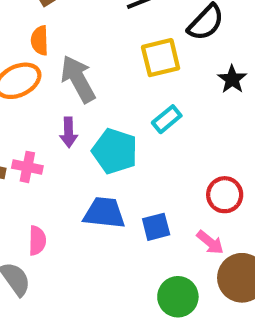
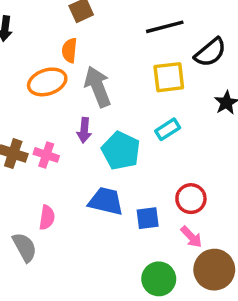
red circle: (225, 195) -> (191, 199), moved

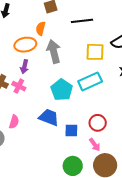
black line: (165, 27) -> (82, 21), moved
cyan rectangle: (168, 129) -> (90, 81), size x1.6
purple arrow: (84, 130) -> (24, 67), moved

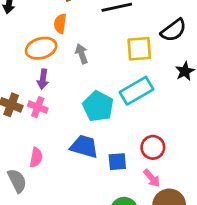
gray arrow: (54, 51) -> (82, 54), size x0.6

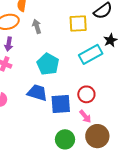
cyan rectangle: (137, 91) -> (91, 54), moved
blue square: (117, 162) -> (61, 104), size x1.5

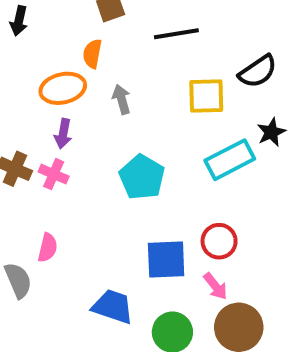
blue trapezoid: (37, 93) -> (113, 307), moved

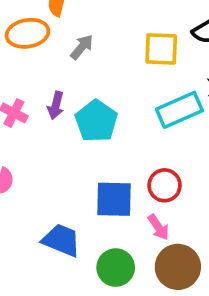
gray arrow: (122, 99) -> (82, 47), turned 52
purple arrow: (63, 134) -> (56, 105), moved

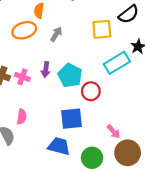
red circle: (165, 185) -> (91, 91), moved
blue square: (114, 199) -> (72, 119), moved

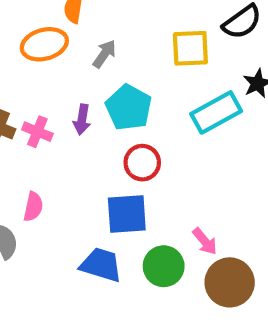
cyan pentagon: (70, 75) -> (129, 108), moved
red circle: (91, 91) -> (142, 163), moved
green circle: (92, 158) -> (164, 266), moved

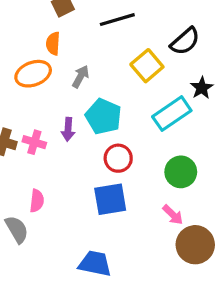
yellow square: (190, 48) -> (147, 66), turned -32
blue trapezoid: (101, 265) -> (95, 264), moved
green circle: (164, 266) -> (181, 172), moved

